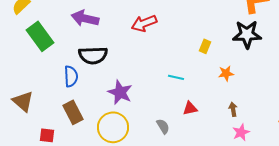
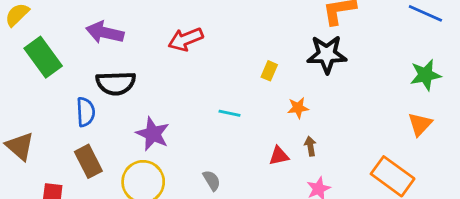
red triangle: (190, 108) -> (279, 156), moved
brown arrow: (233, 109) -> (310, 146), moved

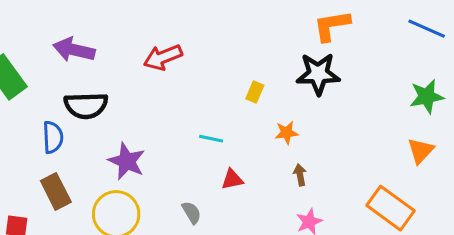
red triangle: (279, 156) -> (232, 179), moved

